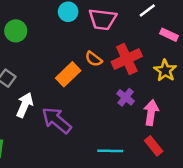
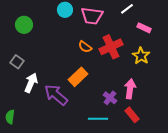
orange rectangle: (68, 74) -> (78, 77), moved
purple cross: (126, 97) -> (110, 98), moved

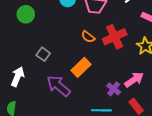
gray square: (17, 62) -> (43, 54), moved
white arrow: (31, 83) -> (18, 77), moved
pink arrow: (130, 89) -> (134, 80), turned 48

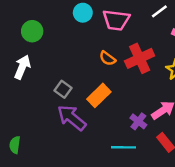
gray square: (43, 54) -> (63, 89), moved
white arrow: (18, 77) -> (22, 67), moved

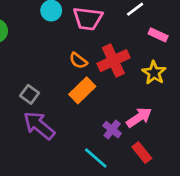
orange rectangle: (99, 95) -> (82, 90), moved
cyan line: (124, 147) -> (96, 158), turned 40

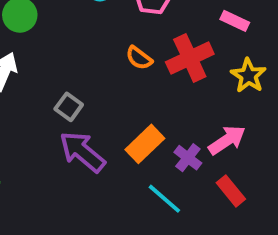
pink rectangle: (158, 35) -> (235, 21), moved
orange rectangle: (82, 90) -> (145, 144), moved

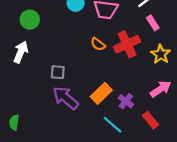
pink rectangle: (235, 21) -> (153, 23), turned 32
gray square: (69, 107) -> (58, 72), turned -32
pink arrow: (227, 140) -> (161, 89), moved

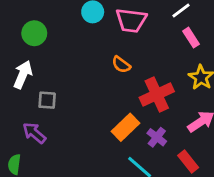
red cross: (127, 44) -> (157, 94), moved
gray square: (58, 72) -> (47, 100), moved
purple arrow: (66, 98) -> (34, 133), moved, size x0.7

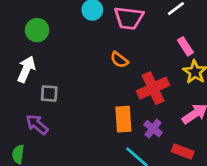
pink rectangle: (191, 38) -> (185, 46), moved
orange rectangle: (125, 127) -> (123, 119), turned -50
red rectangle: (188, 161) -> (183, 152), turned -30

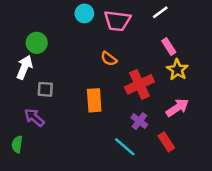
green circle: (37, 30) -> (37, 43), moved
orange rectangle: (123, 119) -> (94, 100), moved
red rectangle: (183, 152) -> (166, 142), turned 36

